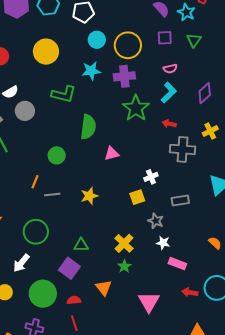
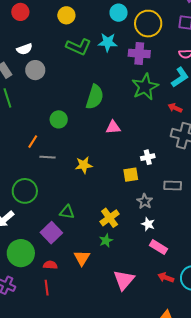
yellow circle: (46, 52) -> (66, 15), size x0.7
green L-shape: (64, 94) -> (79, 47), moved

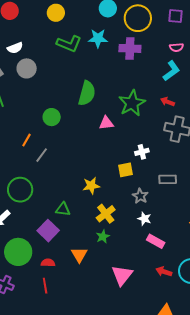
green star: (145, 87) -> (132, 103), moved
gray line: (47, 157) -> (42, 155), turned -56
yellow star: (84, 165) -> (91, 186), moved

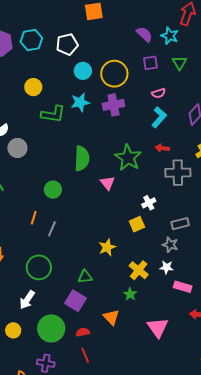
pink triangle: (106, 123) -> (108, 183), turned -49
gray star: (140, 196) -> (170, 245), moved
yellow cross: (106, 214) -> (139, 270), moved

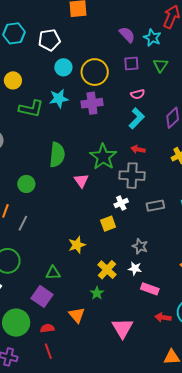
gray cross: (178, 173) -> (132, 176), moved
gray rectangle: (180, 224) -> (155, 206), moved

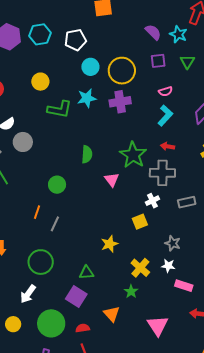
green semicircle: (57, 155) -> (87, 154), size x0.7

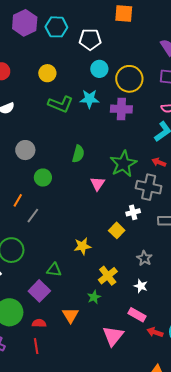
gray circle: (23, 142) -> (25, 150), moved
yellow square: (140, 222) -> (117, 230), turned -35
white star: (168, 266) -> (141, 286), moved
pink rectangle: (184, 286) -> (137, 315), moved

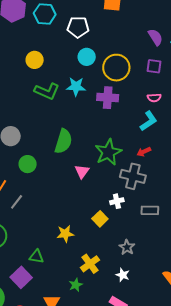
green semicircle: (78, 154) -> (63, 141), size x1.4
red arrow: (159, 162) -> (144, 152), turned -48

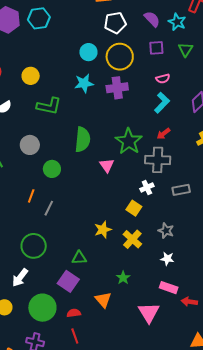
white pentagon: (78, 27) -> (115, 23), moved
yellow circle: (35, 60) -> (31, 76), moved
green L-shape: (47, 91) -> (49, 106), moved
yellow cross: (90, 264) -> (132, 239), moved

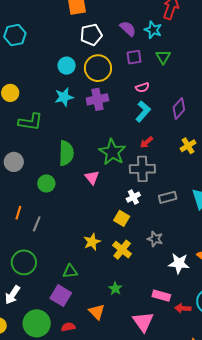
green circle: (52, 169) -> (46, 183), moved
white star: (167, 259) -> (179, 263), moved, size x1.5

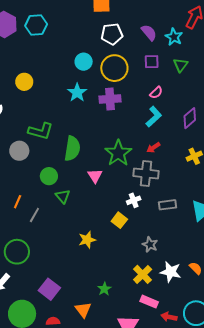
pink semicircle: (142, 87) -> (156, 93), turned -32
cyan star: (64, 97) -> (77, 93), turned -30
green L-shape: (30, 122) -> (41, 131), moved
yellow cross: (122, 250) -> (143, 274), moved
green triangle: (70, 271) -> (63, 196), moved, turned 49

